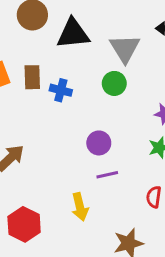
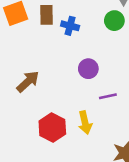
purple circle: (99, 143) -> (88, 69), moved
red hexagon: (24, 224) -> (52, 128), moved

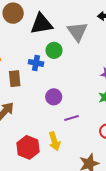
brown rectangle: (46, 15) -> (15, 79), moved
green circle: (114, 21) -> (54, 50), moved

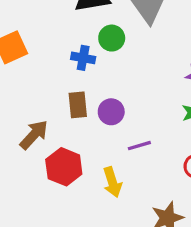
brown rectangle: (15, 79) -> (78, 105), moved
red hexagon: (28, 147) -> (64, 167), moved

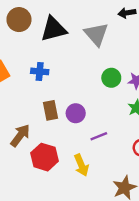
green circle: (112, 38) -> (111, 78), moved
blue cross: (83, 58) -> (40, 71), moved

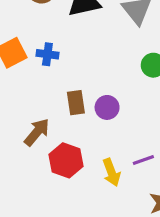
blue cross: (40, 71) -> (47, 54), moved
purple line: (99, 136) -> (143, 160), moved

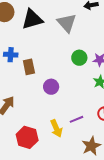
brown rectangle: (76, 103) -> (29, 67), moved
red hexagon: (66, 160) -> (27, 137), moved

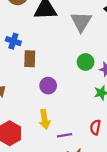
purple line: (77, 119) -> (64, 135), moved
yellow arrow: (56, 128) -> (45, 119), moved

